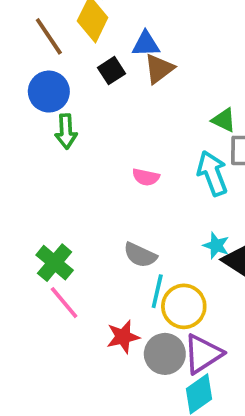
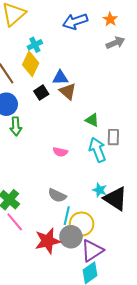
brown triangle: (159, 69) -> (68, 91), turned -42
green triangle: (224, 120) -> (92, 120), moved
red star: (123, 337) -> (48, 241), size x1.4
gray circle: (165, 354) -> (71, 237), moved

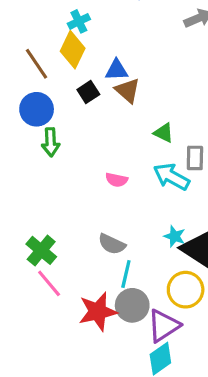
cyan arrow: (97, 150) -> (171, 177), turned -40
yellow circle: (82, 224) -> (186, 290), moved

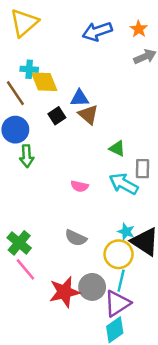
cyan cross: (79, 21) -> (29, 69), moved, turned 30
yellow diamond: (73, 50) -> (44, 82), turned -48
cyan line: (126, 274) -> (121, 281), moved
yellow circle: (186, 290) -> (119, 254), moved

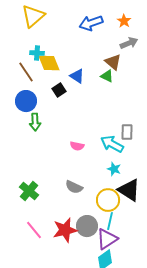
blue triangle: (80, 98) -> (77, 76), turned 35
brown triangle: (88, 115) -> (113, 62), moved
green triangle: (117, 149) -> (107, 76), moved
cyan star: (126, 232) -> (114, 169), moved
pink line: (25, 269) -> (34, 230), moved

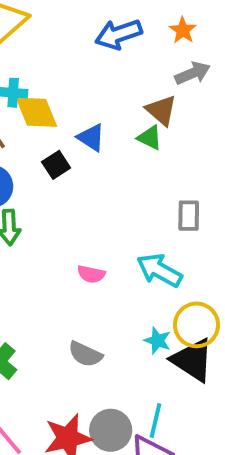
gray rectangle: (127, 132) -> (189, 216), moved
cyan star: (114, 169) -> (157, 341), moved
yellow circle: (108, 200) -> (196, 325), moved

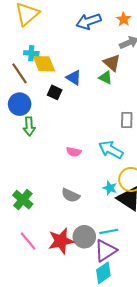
black square: (56, 165) -> (55, 92), turned -32
cyan line: (156, 421) -> (109, 231), turned 66

